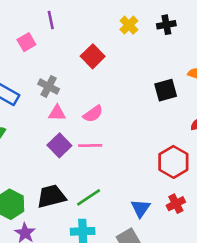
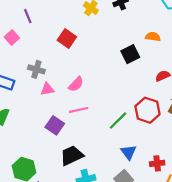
purple square: (59, 145) -> (55, 125), moved
black trapezoid: (51, 196) -> (72, 156), moved
green line: (89, 197) -> (118, 121), moved
red cross: (176, 204) -> (157, 163), moved, turned 32

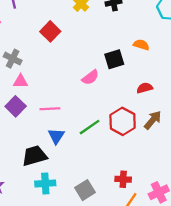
pink semicircle: (76, 84) -> (90, 77), moved
purple square: (55, 125) -> (16, 106), moved
blue triangle: (128, 152) -> (56, 136), moved

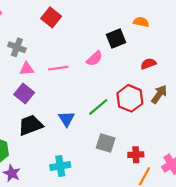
pink line: (50, 109) -> (58, 68), moved
black trapezoid: (34, 156) -> (30, 125), moved
gray square: (85, 190) -> (106, 143), moved, turned -36

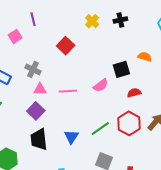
red semicircle: (148, 64) -> (134, 93), moved
black trapezoid: (30, 125) -> (39, 139), turned -80

